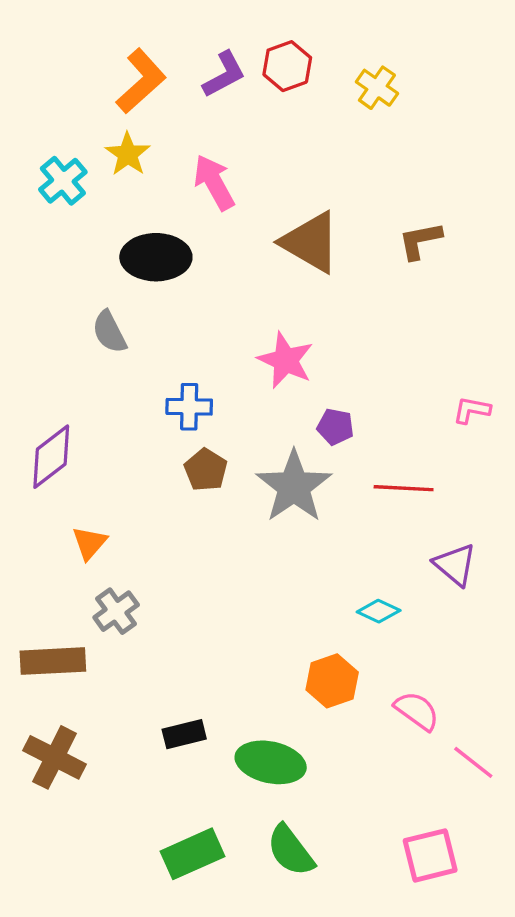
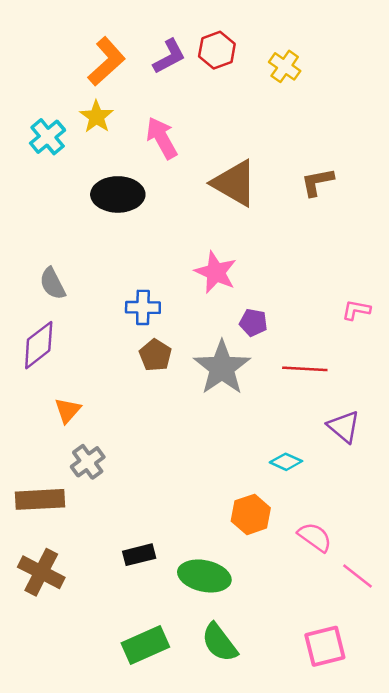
gray semicircle: (109, 332) -> (53, 284), moved

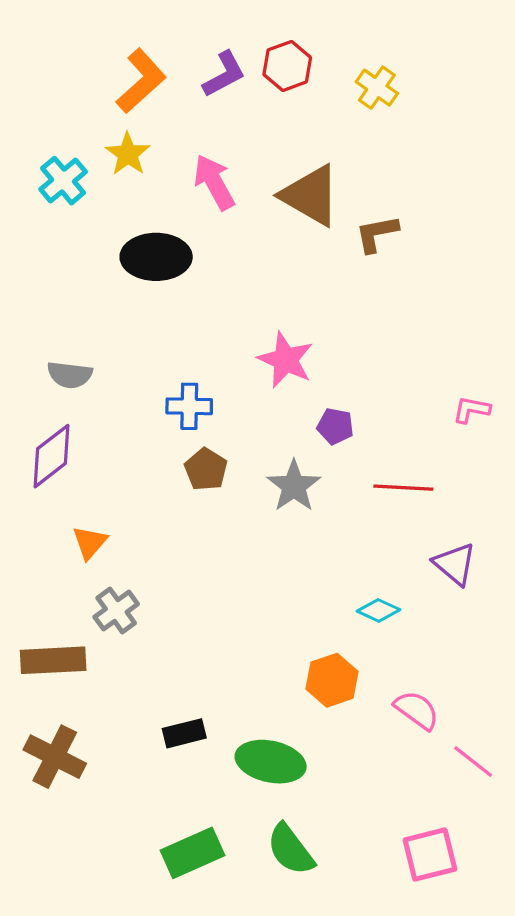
brown L-shape: (317, 182) -> (377, 234), moved
brown triangle: (235, 183) -> (310, 195), moved
gray semicircle: (53, 284) -> (70, 375), turned -56
gray star: (222, 368) -> (294, 486), size x0.7

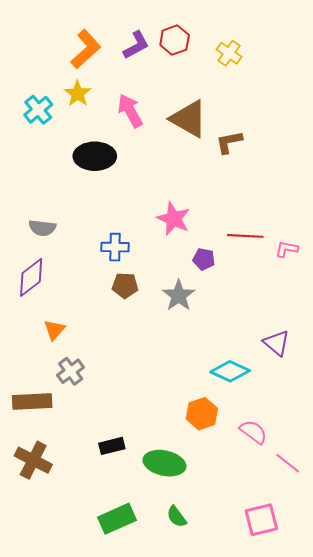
brown pentagon: (206, 469) -> (125, 285), turned -30
red line: (403, 488) -> (245, 236), moved
cyan diamond: (378, 610) -> (230, 371), size x1.5
green semicircle: (291, 850) -> (177, 517), size x0.7

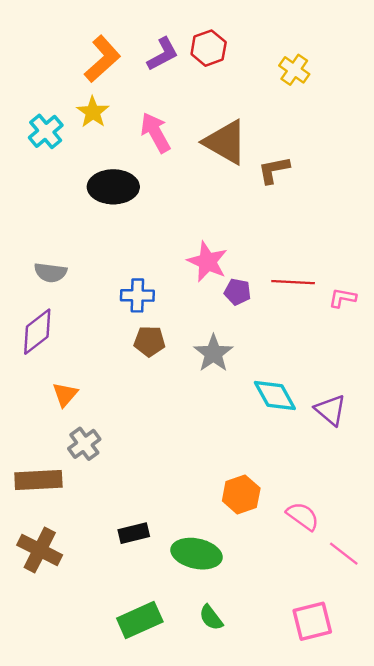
yellow cross: (229, 53) -> (294, 70), moved
purple pentagon: (204, 259) -> (238, 292), moved
cyan diamond: (230, 371) -> (275, 396), moved, turned 36

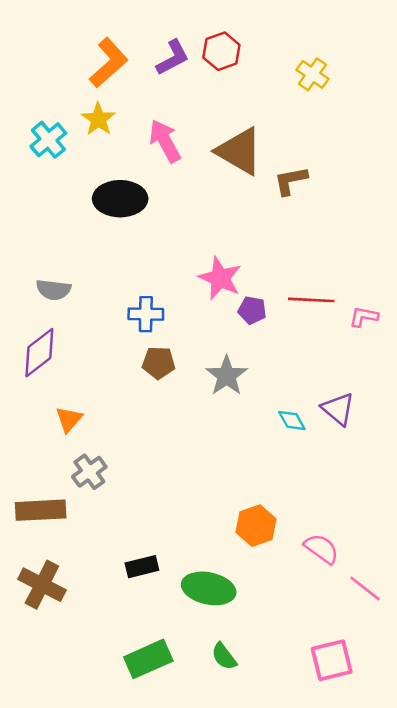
cyan diamond: (275, 396) -> (292, 420), size x0.6
purple triangle: (330, 410) -> (338, 409), moved

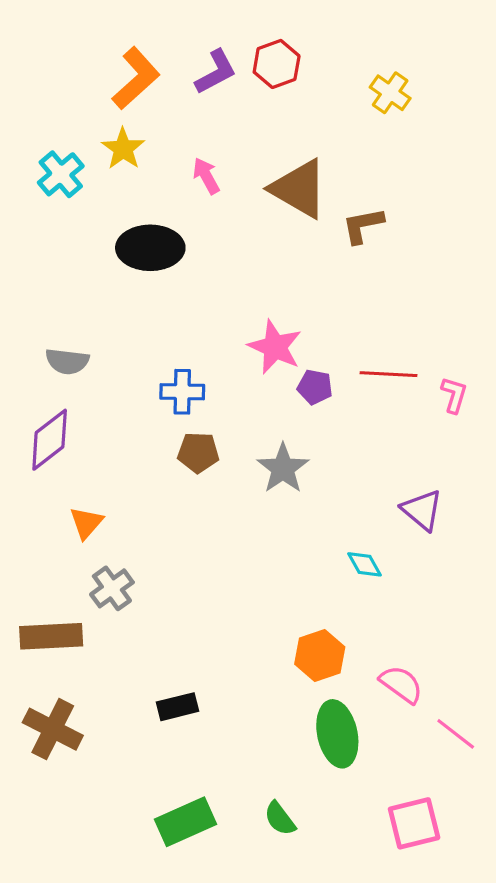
pink arrow: (165, 141) -> (206, 176), size x0.7
pink L-shape: (364, 317) -> (454, 395), turned 96
cyan diamond: (292, 420) -> (365, 564), moved
green ellipse: (209, 588) -> (337, 734), moved, turned 66

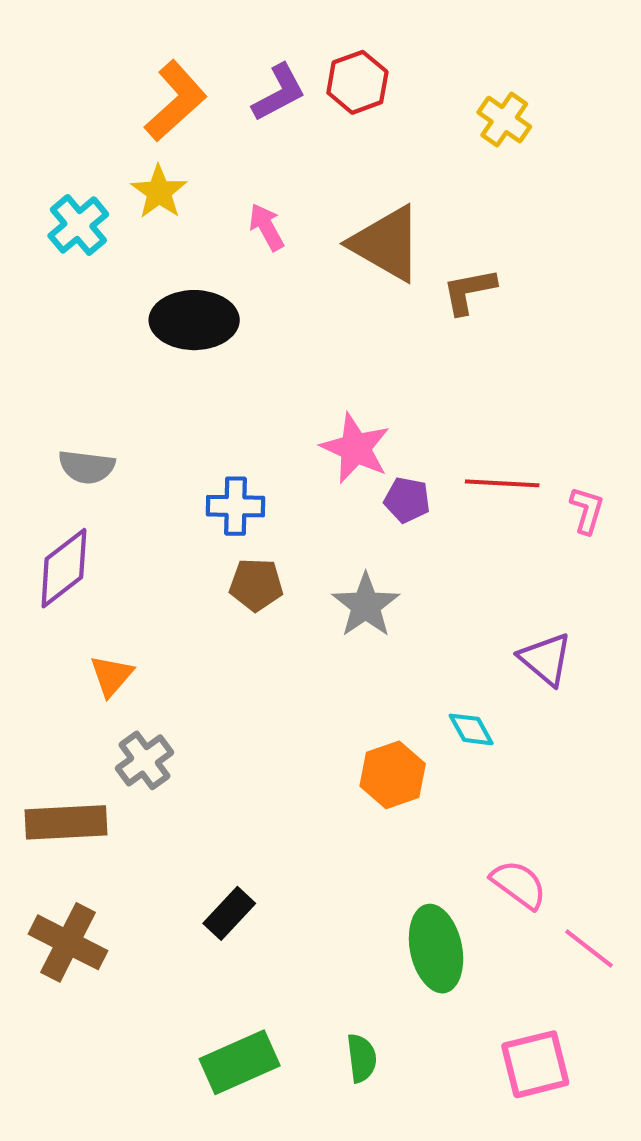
orange hexagon: (320, 656) -> (393, 775), moved
black rectangle: (177, 707) -> (229, 913), turned -33
green semicircle: (280, 819) -> (362, 1058), turned -150

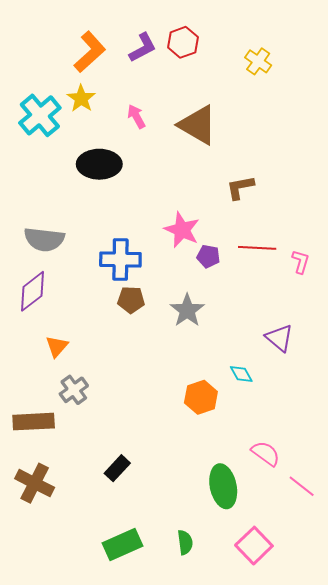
cyan cross: (78, 225) -> (40, 115), size x1.4
brown L-shape: (469, 291) -> (240, 187), moved
gray semicircle: (87, 467) -> (44, 239), size x1.4
blue cross: (235, 506) -> (120, 260), size x1.4
pink square: (535, 1064) -> (254, 546), moved, turned -30

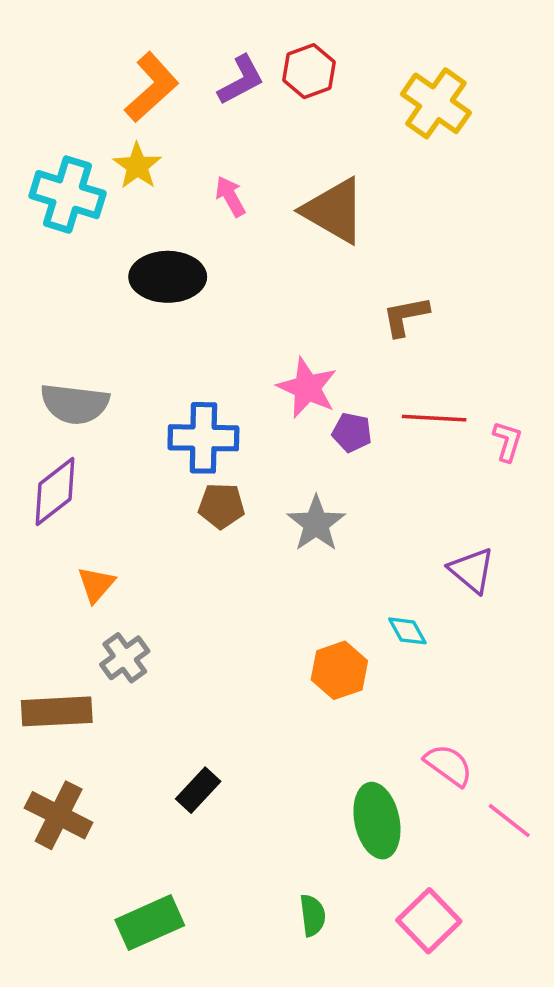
yellow cross: (258, 61) -> (436, 103), size x1.5
cyan cross: (40, 115) -> (68, 195), turned -33
green rectangle: (123, 545) -> (150, 923), moved

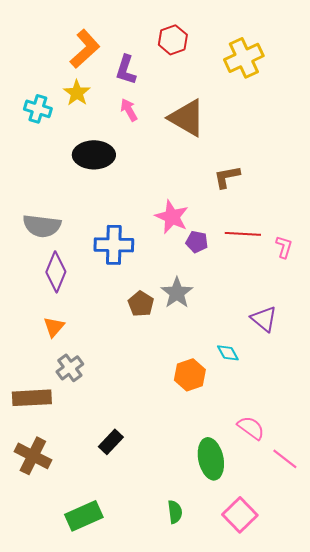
purple L-shape: (241, 80) -> (126, 70), moved, turned 136
yellow cross: (436, 103) -> (244, 58), turned 30
cyan cross: (68, 195) -> (38, 109), size x0.7
purple diamond: (55, 491) -> (56, 272), moved, turned -30
brown pentagon: (221, 506) -> (141, 304), moved, turned 30

